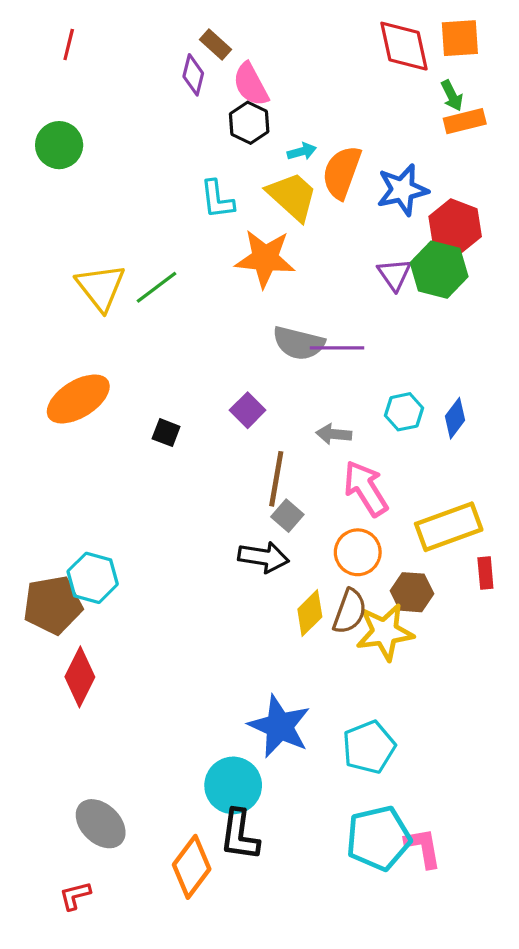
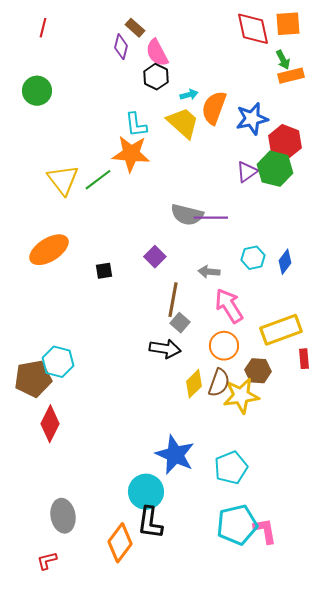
orange star: (265, 258) -> (131, 154), moved
purple triangle: (394, 274) -> (247, 172), turned 30
black square: (166, 433) -> (104, 271), turned -30
gray ellipse: (101, 824) -> (63, 516), turned 36

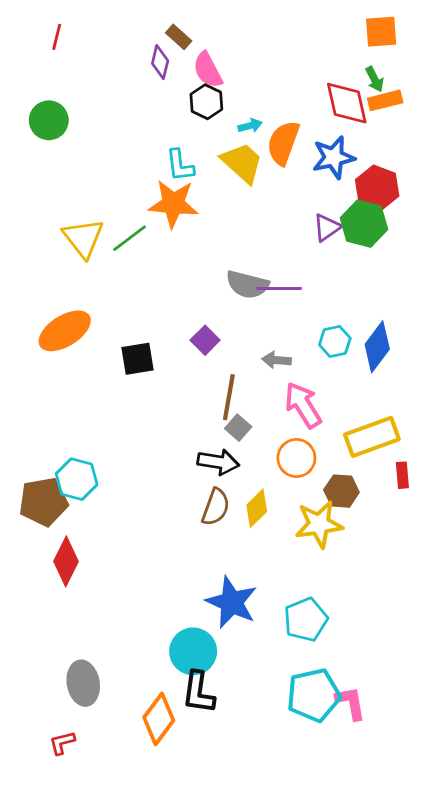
red diamond: (253, 29) -> (347, 103), moved
blue diamond: (285, 262) -> (377, 347), size x1.5
black square: (104, 271) -> (138, 359), size x1.5
brown semicircle: (219, 383) -> (216, 507), moved

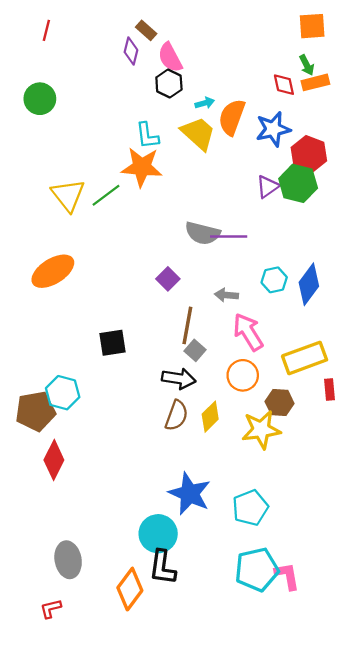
red diamond: (347, 103) -> (284, 85), size x0.6
black square: (138, 359) -> (113, 343), moved

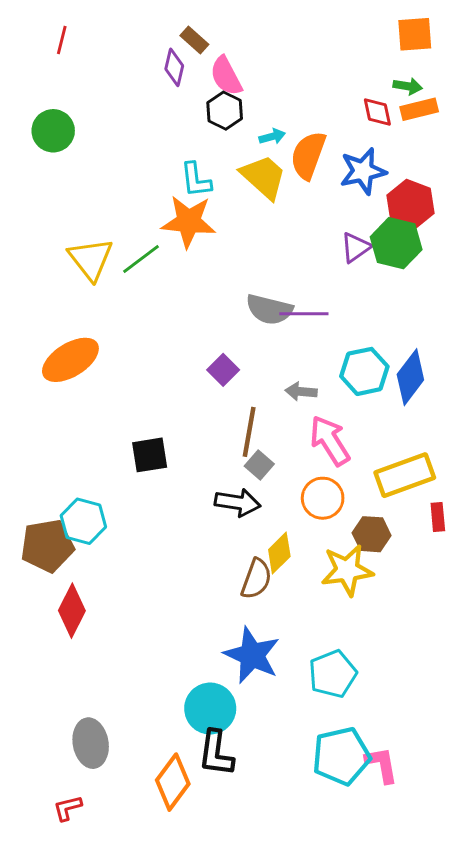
green arrow: (307, 65) -> (408, 86), turned -54
cyan hexagon: (274, 280) -> (364, 371), size x1.4
brown semicircle: (177, 415) -> (256, 579), moved

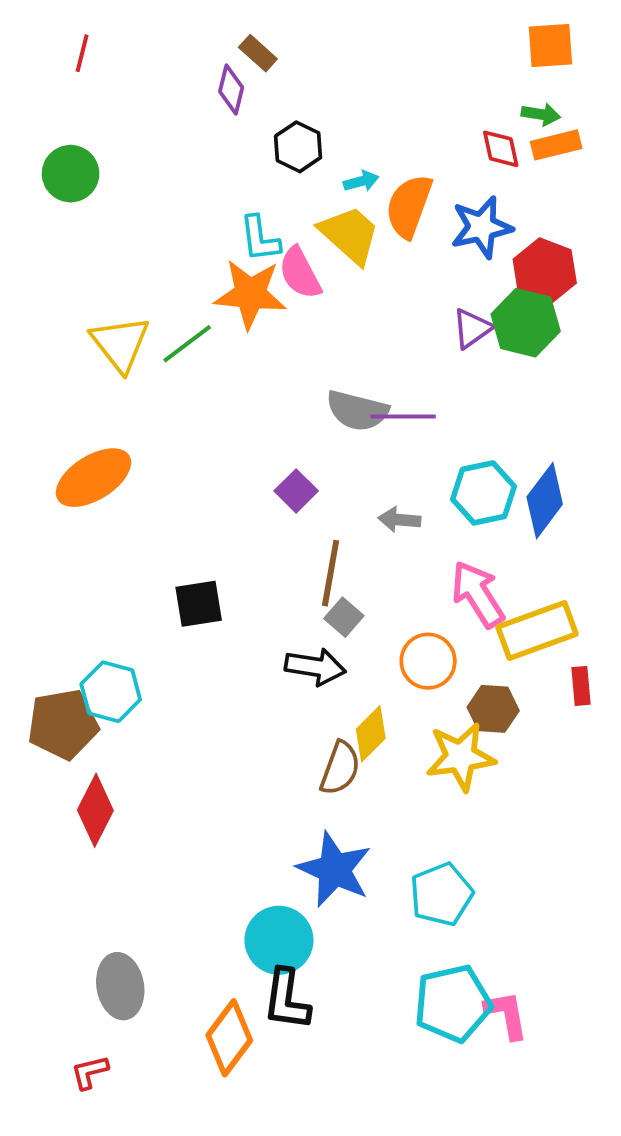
pink semicircle: (226, 76) -> (300, 273), moved
pink arrow: (330, 441) -> (478, 594), moved

